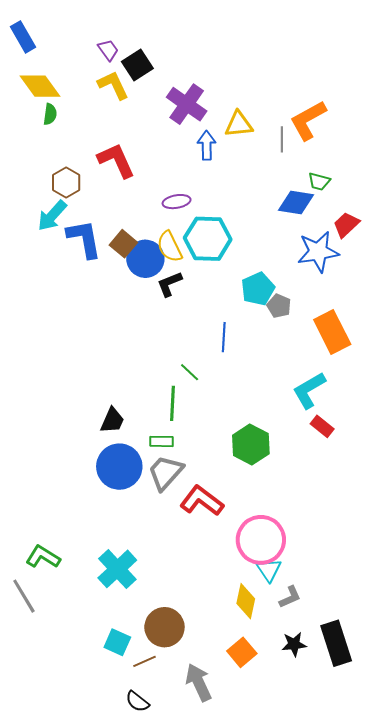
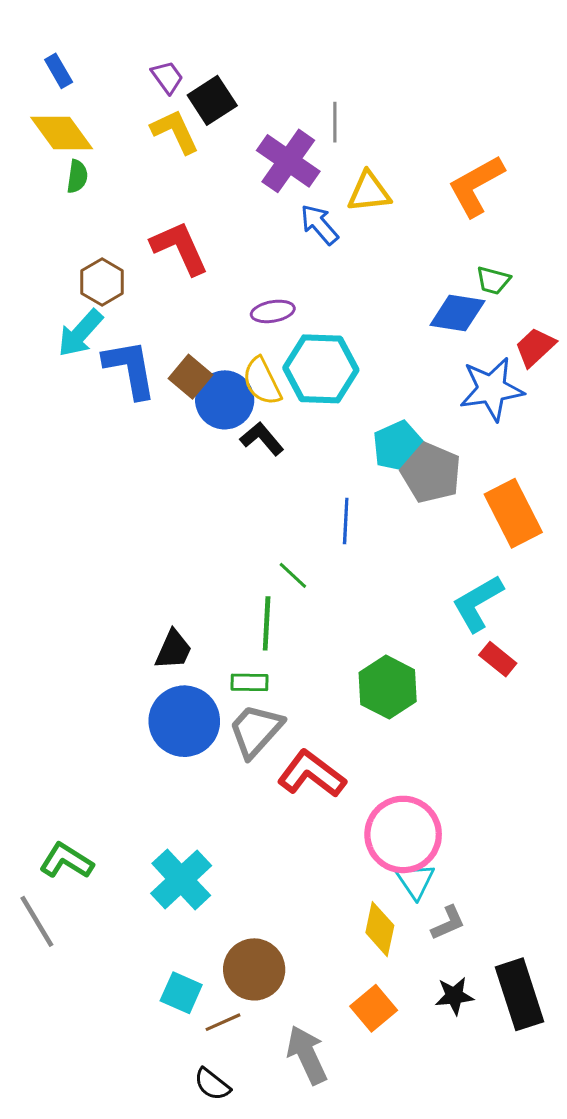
blue rectangle: (23, 37) -> (59, 71), moved, size x0.7
gray line: (282, 139) -> (335, 122), moved
blue arrow: (207, 145) -> (319, 225), turned -40
black L-shape: (170, 284) -> (262, 439), turned 72
gray pentagon: (279, 306) -> (431, 473), size x1.6

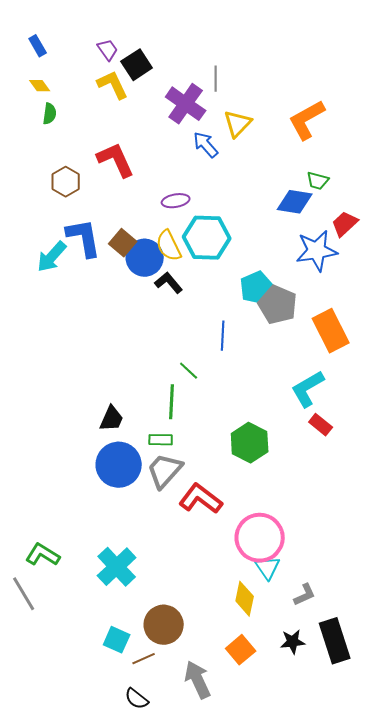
yellow diamond: (62, 133) -> (40, 86), size x0.5
yellow triangle: (369, 192) -> (238, 124), turned -40
cyan arrow: (80, 333) -> (52, 257), moved
gray L-shape: (448, 923) -> (305, 595), moved

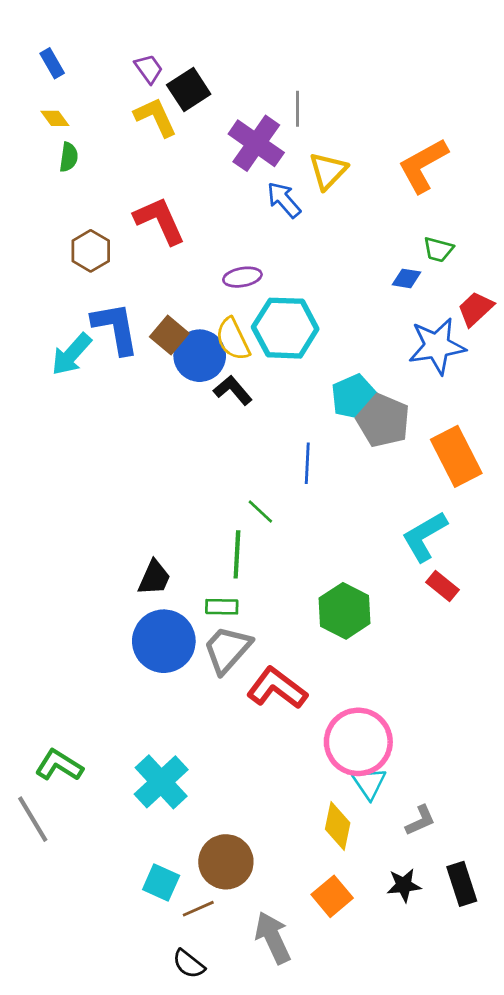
blue diamond: (295, 202) -> (407, 278), size x0.6
black rectangle: (335, 641) -> (462, 884), size x0.7

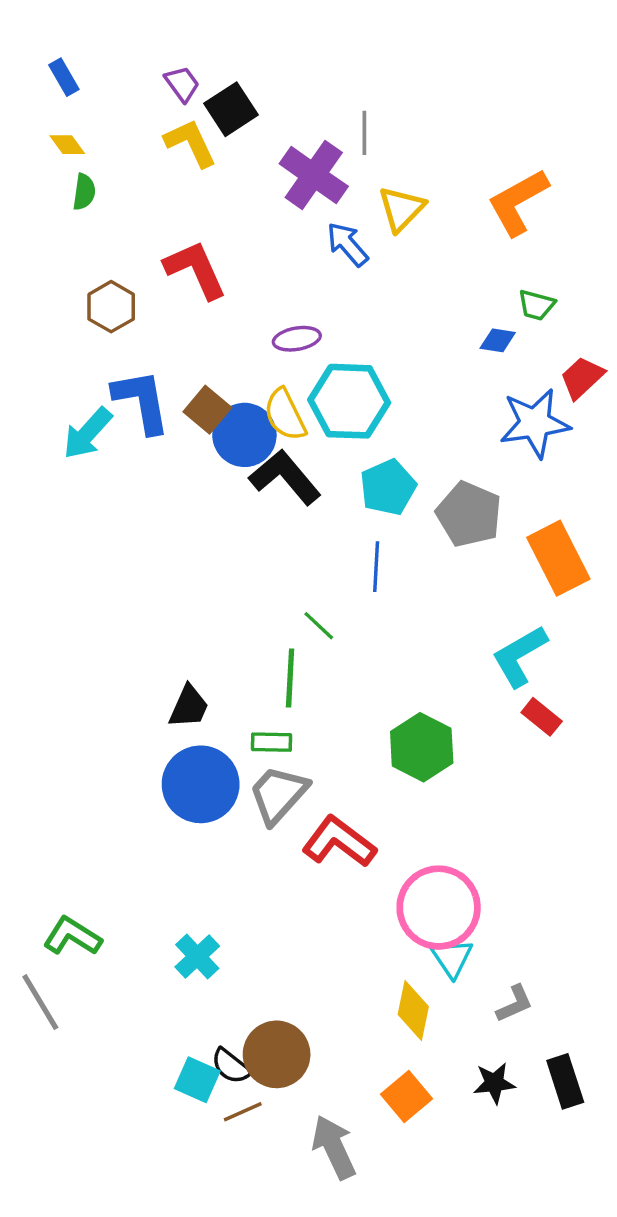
black L-shape: (233, 390) -> (285, 477), size x1.5
cyan pentagon: (354, 397) -> (388, 487), moved
cyan cross: (161, 782) -> (197, 956), size x0.7
black semicircle: (189, 964) -> (231, 1066), moved

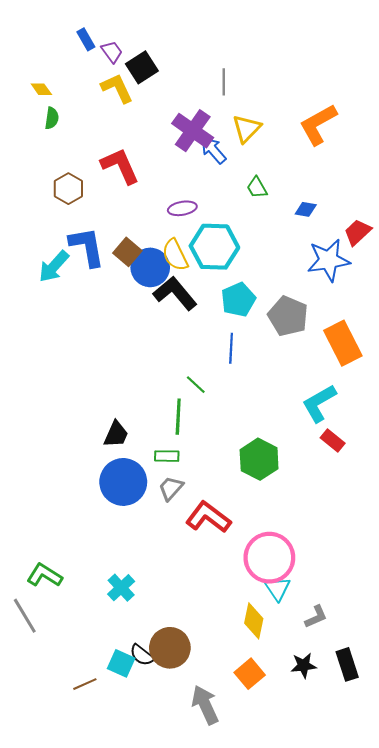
blue rectangle: (64, 77) -> (86, 39), moved
purple cross: (314, 175) -> (193, 131), moved
green trapezoid: (536, 305) -> (257, 188), moved, turned 45
gray trapezoid: (278, 794) -> (171, 488), size x0.7
brown line: (243, 1112) -> (85, 684), moved

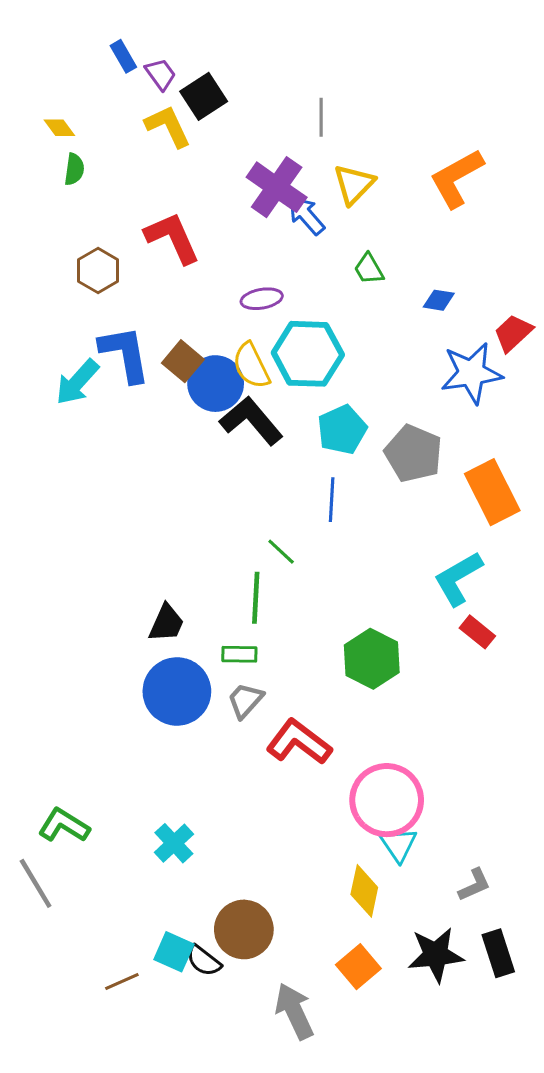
gray L-shape: (316, 617) -> (474, 885), moved
black semicircle: (142, 655) -> (204, 961), moved
black star: (304, 665) -> (436, 955), size x1.5

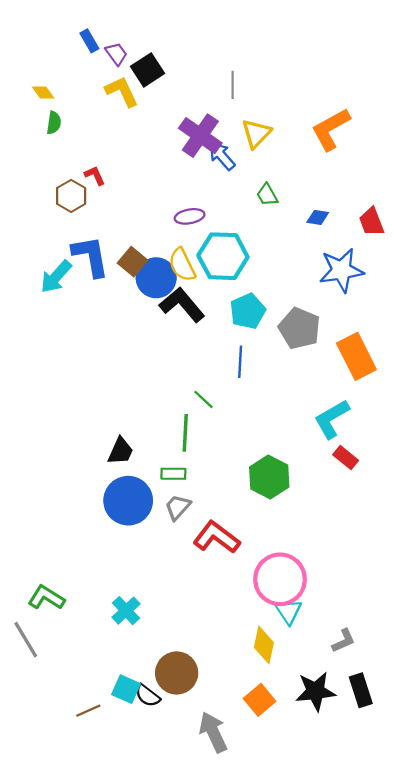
red L-shape: (172, 238) -> (95, 175), moved, size x0.5
red trapezoid: (513, 333) -> (372, 222), moved, turned -68

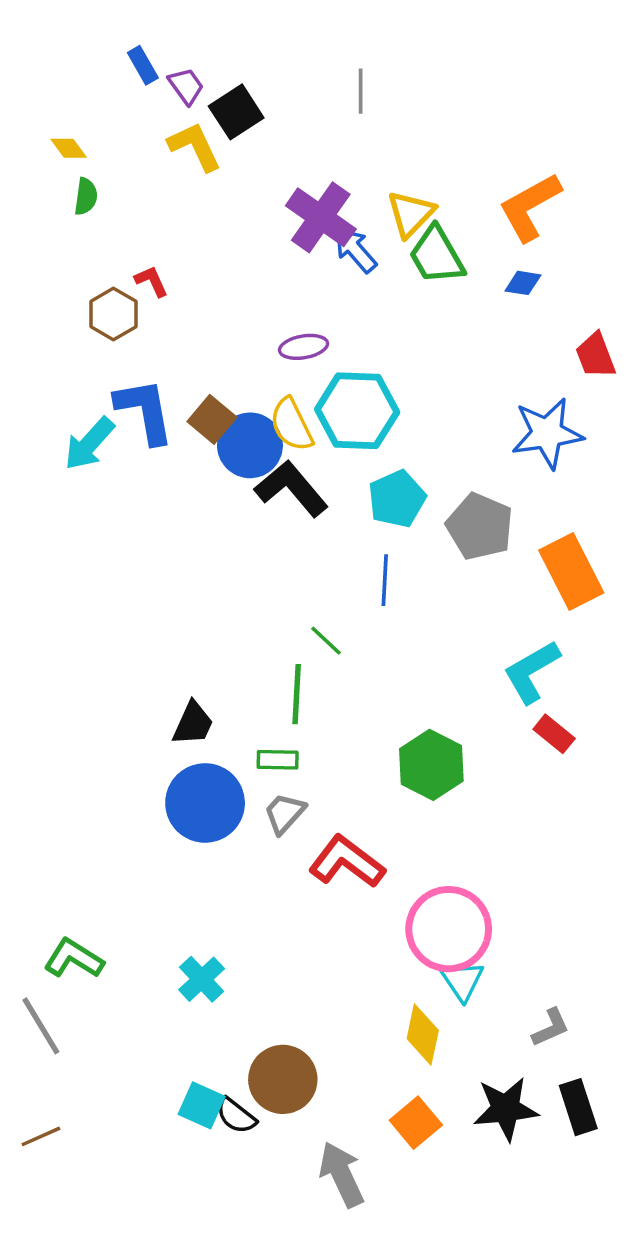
gray line: (233, 85) -> (361, 91), moved
green trapezoid: (267, 195) -> (437, 255), moved, size x1.6
blue diamond: (318, 217) -> (523, 283), moved
brown line: (88, 711) -> (41, 1136), moved

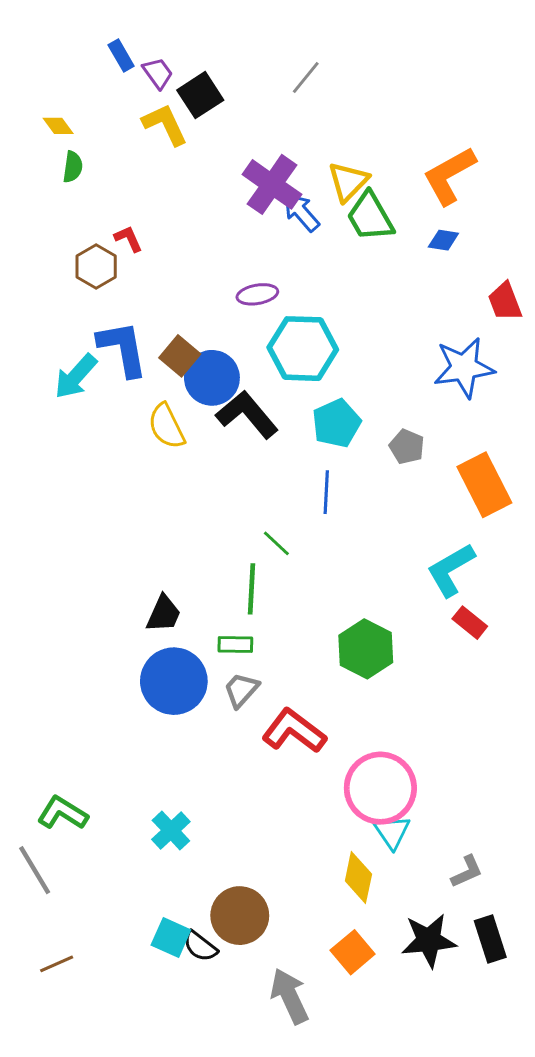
gray line: (361, 91) -> (306, 77), turned 39
yellow semicircle: (291, 425) -> (167, 426), moved
gray pentagon: (480, 527) -> (407, 447), size x0.6
brown line: (41, 1136) -> (57, 964), moved

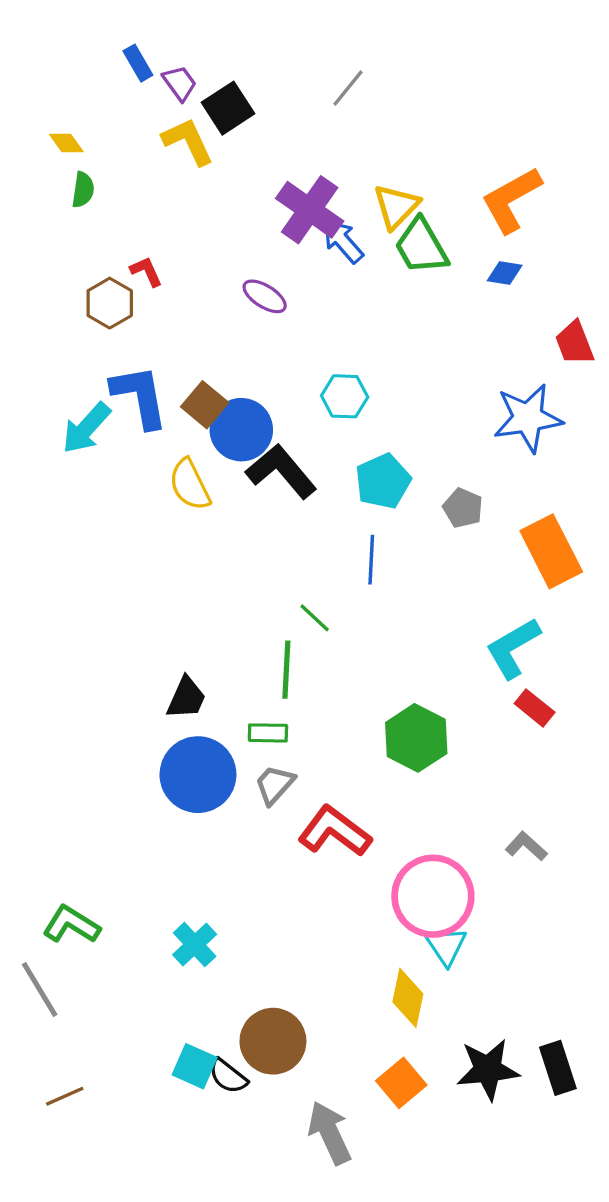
purple ellipse: (257, 294) -> (265, 296), moved, turned 42
cyan hexagon: (303, 349) -> (345, 396), size x0.6
gray L-shape: (467, 872) -> (526, 846), moved, turned -114

